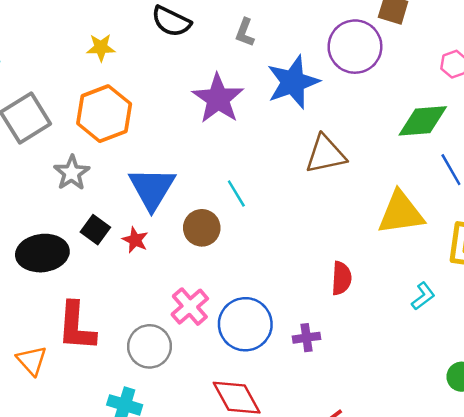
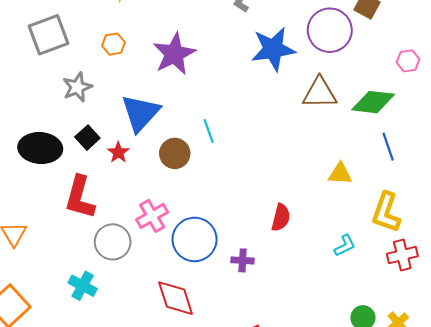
purple star: (218, 99) -> (174, 54), moved
orange hexagon: (104, 114) -> (113, 44), size x0.5
brown triangle: (326, 154) -> (320, 93), moved
yellow triangle: (401, 213) -> (340, 174), size x0.6
red L-shape: (76, 326) -> (80, 197), moved

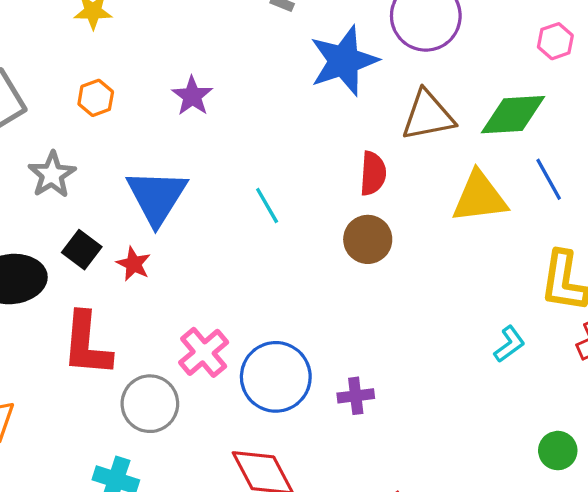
purple star: (174, 54) -> (192, 96), size x0.6
brown circle: (175, 153) -> (368, 239), moved
yellow triangle: (340, 174) -> (479, 197), moved, size x1.5
red semicircle: (281, 218) -> (373, 173), moved

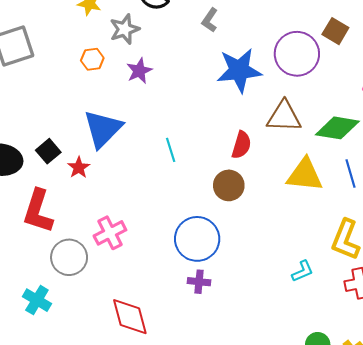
orange hexagon: (96, 98) -> (92, 59), moved
gray star: (52, 175) -> (125, 29), moved
blue circle: (276, 377) -> (197, 239), moved

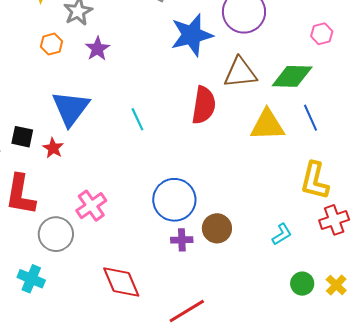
red semicircle: (241, 145) -> (204, 105), size x1.4
black square: (48, 151) -> (22, 137), turned -30
brown circle: (229, 185) -> (217, 228), moved
cyan L-shape: (303, 271) -> (282, 234), moved

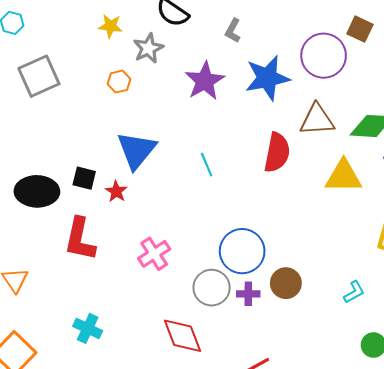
purple star: (97, 49) -> (205, 81), moved, size x1.5
gray circle: (56, 234) -> (212, 288), moved

